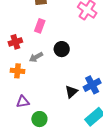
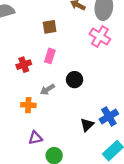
red cross: (15, 42) -> (24, 65), moved

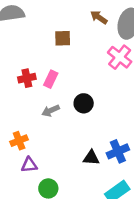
pink rectangle: (50, 56) -> (51, 79), moved
orange cross: (28, 105) -> (19, 141), moved, turned -32
black triangle: (87, 125) -> (91, 158), turned 40

